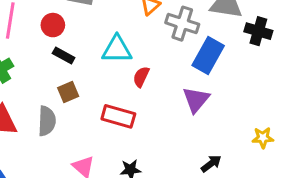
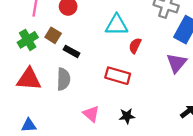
black rectangle: (64, 55) -> (72, 51), moved
brown square: (68, 92) -> (53, 35), moved, turned -35

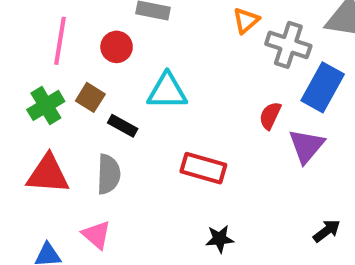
cyan triangle: (117, 25) -> (167, 91), moved
red semicircle: (135, 46) -> (270, 116), moved
pink triangle: (91, 114) -> (96, 235), moved

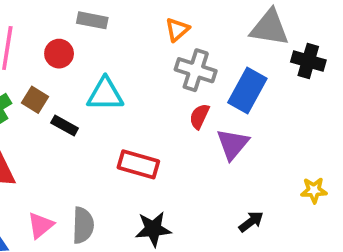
gray cross: (288, 45) -> (196, 70), moved
gray semicircle: (108, 174) -> (83, 225), moved
pink triangle: (96, 235) -> (41, 225), turned 40
black star: (220, 239) -> (153, 229), size x1.4

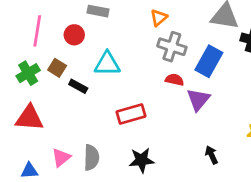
red semicircle: (199, 116) -> (175, 80), turned 78
red rectangle: (138, 164) -> (131, 114), turned -32
black arrow: (251, 222) -> (211, 155), turned -78

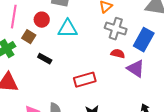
cyan triangle: (107, 64) -> (68, 29), moved
brown square: (57, 68) -> (29, 37), moved
purple triangle: (198, 99) -> (136, 69), turned -36

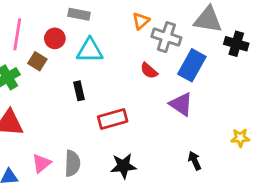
gray cross: (116, 29) -> (166, 37), moved
red semicircle: (118, 54) -> (149, 71), moved, turned -152
black rectangle: (45, 59) -> (79, 91), moved, turned 48

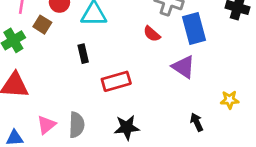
blue rectangle: (192, 65) -> (194, 29), turned -44
yellow star: (240, 138) -> (230, 100), moved

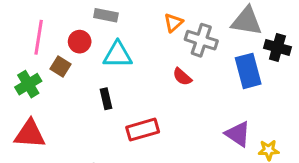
blue rectangle: (194, 29) -> (248, 71), moved
purple triangle: (183, 67) -> (238, 134), moved

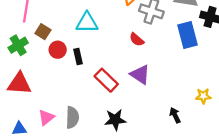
red circle: (80, 42) -> (58, 50), moved
red rectangle: (143, 130) -> (106, 80), turned 60
purple triangle: (238, 134) -> (140, 75), moved

